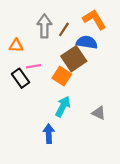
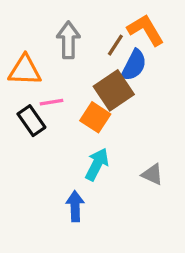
brown line: (64, 29) -> (115, 45), moved
blue semicircle: (87, 42) -> (134, 65), turned 108
orange triangle: (16, 46) -> (25, 70), size x1.5

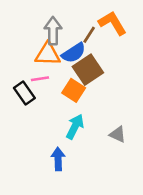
blue semicircle: (134, 65) -> (74, 53), moved, turned 30
orange triangle: (25, 70) -> (48, 54), moved

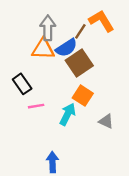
pink line: (40, 79) -> (36, 106), moved
orange square: (74, 90) -> (83, 96), moved
blue arrow: (58, 159) -> (52, 162), moved

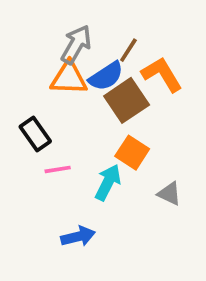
orange L-shape: (101, 21) -> (162, 74), moved
gray arrow: (48, 28) -> (76, 45), turned 30
blue arrow: (52, 162) -> (78, 236), moved, turned 78

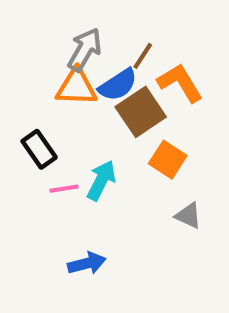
orange square: (132, 153) -> (168, 160), moved
cyan arrow: (108, 182) -> (101, 180), moved

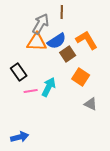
brown line: (143, 56) -> (62, 12), moved, turned -32
brown square: (141, 112) -> (68, 54), size x0.7
blue arrow: (87, 263) -> (20, 137), moved

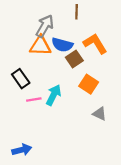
brown line: (62, 12) -> (77, 12), moved
blue semicircle: (57, 41) -> (62, 45), turned 48

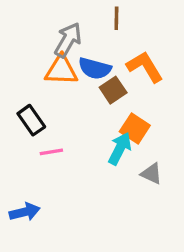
cyan arrow: (54, 95) -> (120, 149), moved
blue arrow: (22, 150) -> (25, 212), moved

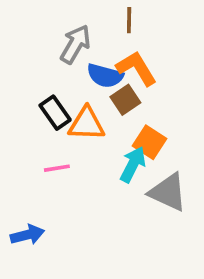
orange L-shape: (145, 67) -> (137, 68), moved
orange triangle: (61, 70) -> (87, 124), moved
black rectangle: (31, 120) -> (55, 113), moved
gray triangle: (152, 174) -> (168, 192), size x1.6

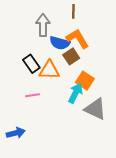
gray arrow: (75, 44) -> (43, 25), turned -30

